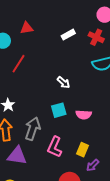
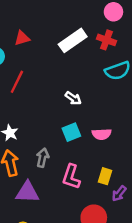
white rectangle: (68, 35) -> (73, 40), size x1.6
gray arrow: (33, 129) -> (43, 158), size x0.7

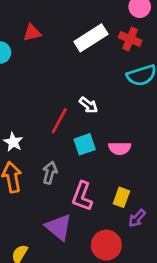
red line: (17, 82) -> (59, 121), moved
purple triangle: (27, 192) -> (59, 227), moved, turned 35

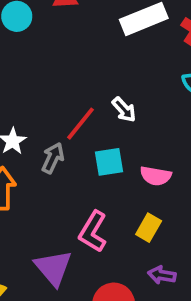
gray arrow: (50, 173) -> (53, 158), moved
yellow rectangle: (121, 197) -> (149, 228), moved
purple arrow: (137, 218) -> (162, 275), turned 48

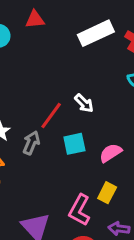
pink semicircle: (156, 176) -> (111, 153), turned 140
pink L-shape: (93, 232) -> (79, 210), moved

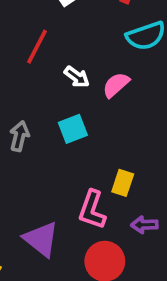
red line: (51, 116) -> (37, 47), moved
pink semicircle: (111, 153) -> (116, 85), moved

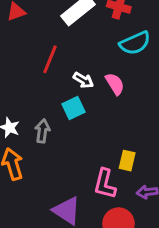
pink semicircle: (116, 85) -> (115, 84), turned 105
cyan square: (73, 129) -> (74, 108), moved

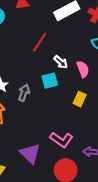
yellow rectangle: (127, 161) -> (80, 99), moved
pink L-shape: (105, 184) -> (61, 140), turned -80

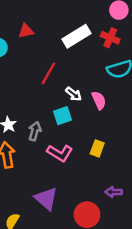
yellow rectangle: (80, 99) -> (97, 148), moved
pink L-shape: (61, 140) -> (60, 153), moved

